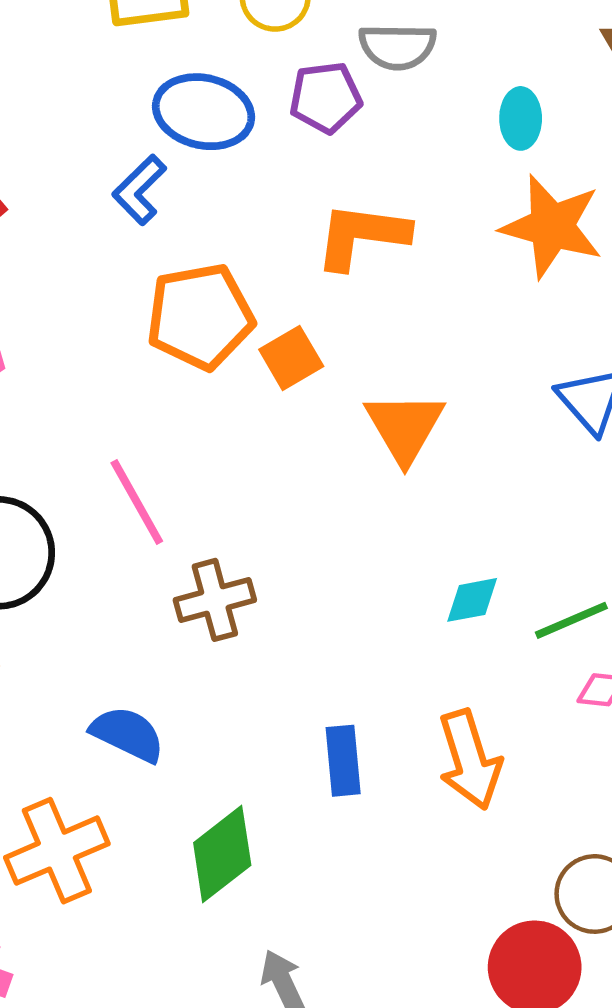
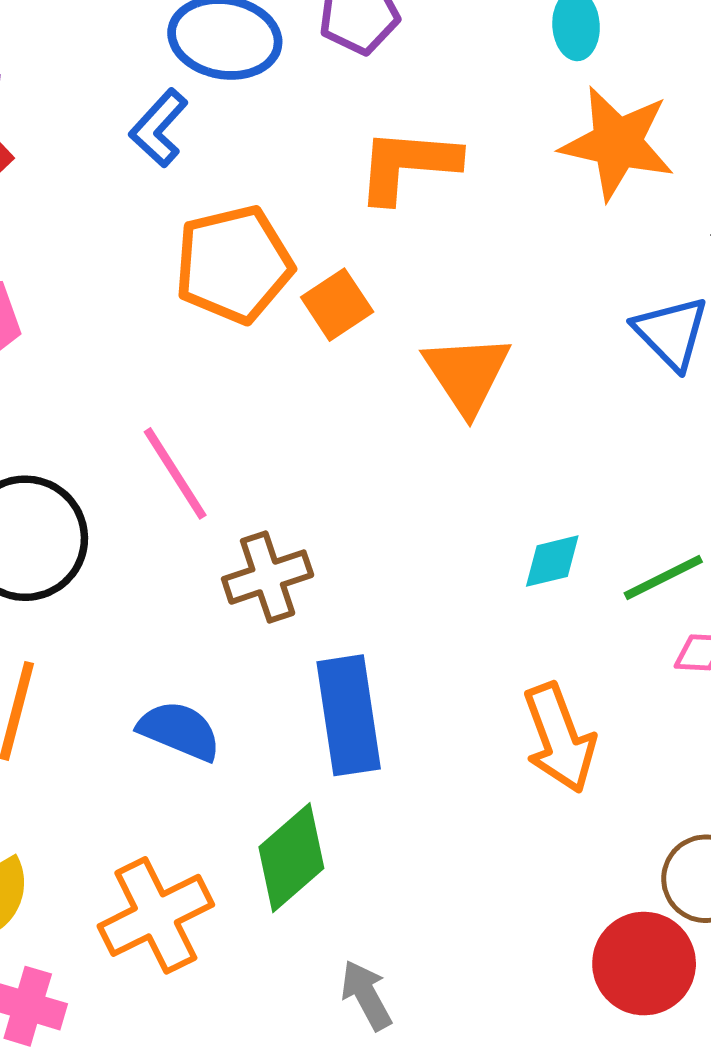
blue rectangle: (343, 761) -> (349, 715), moved, size x1.5
orange cross: (57, 851) -> (156, 915), moved

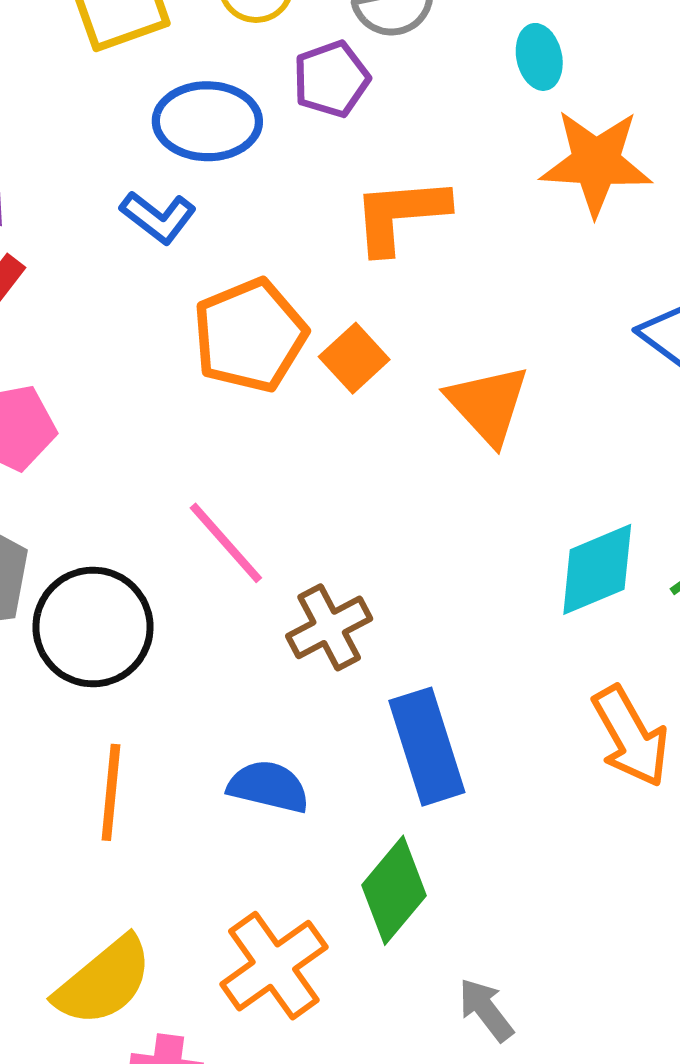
blue L-shape: (159, 128) -> (158, 217), turned -86
cyan diamond: (552, 561) -> (597, 569), size x1.6

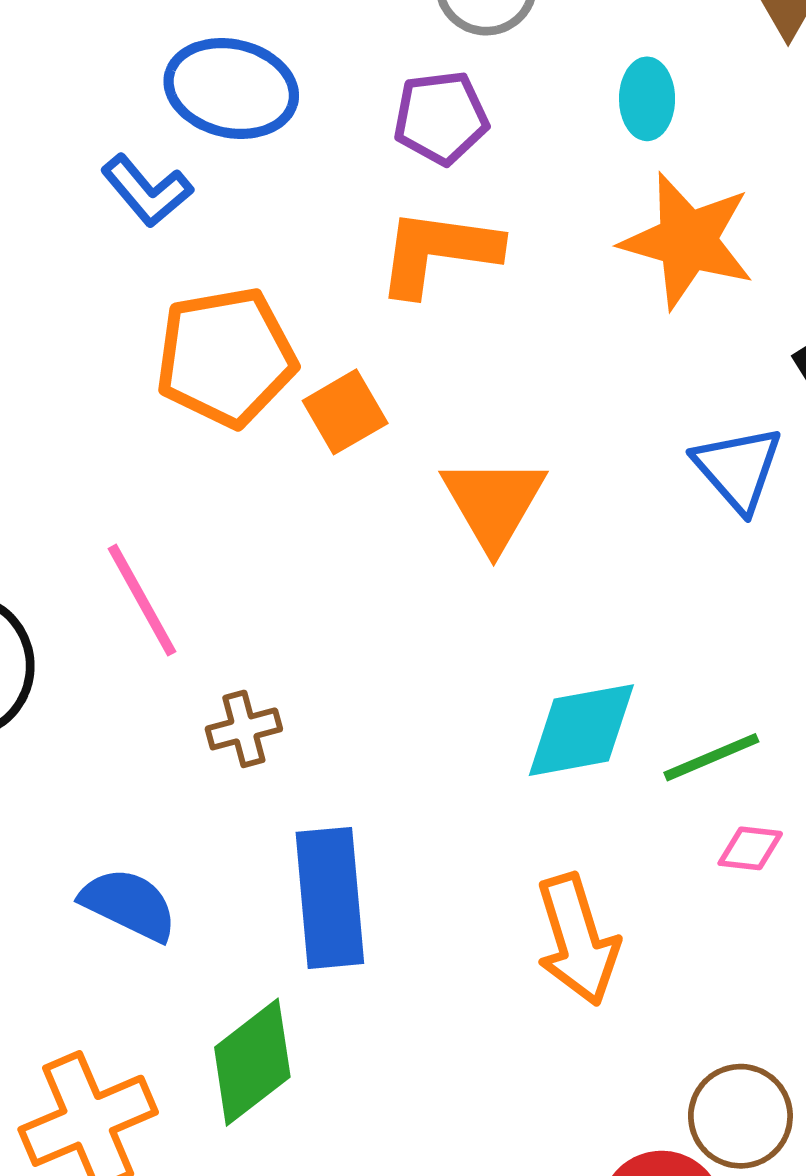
purple pentagon: (331, 79) -> (441, 118), moved
brown cross: (329, 627) -> (244, 729), size x0.7

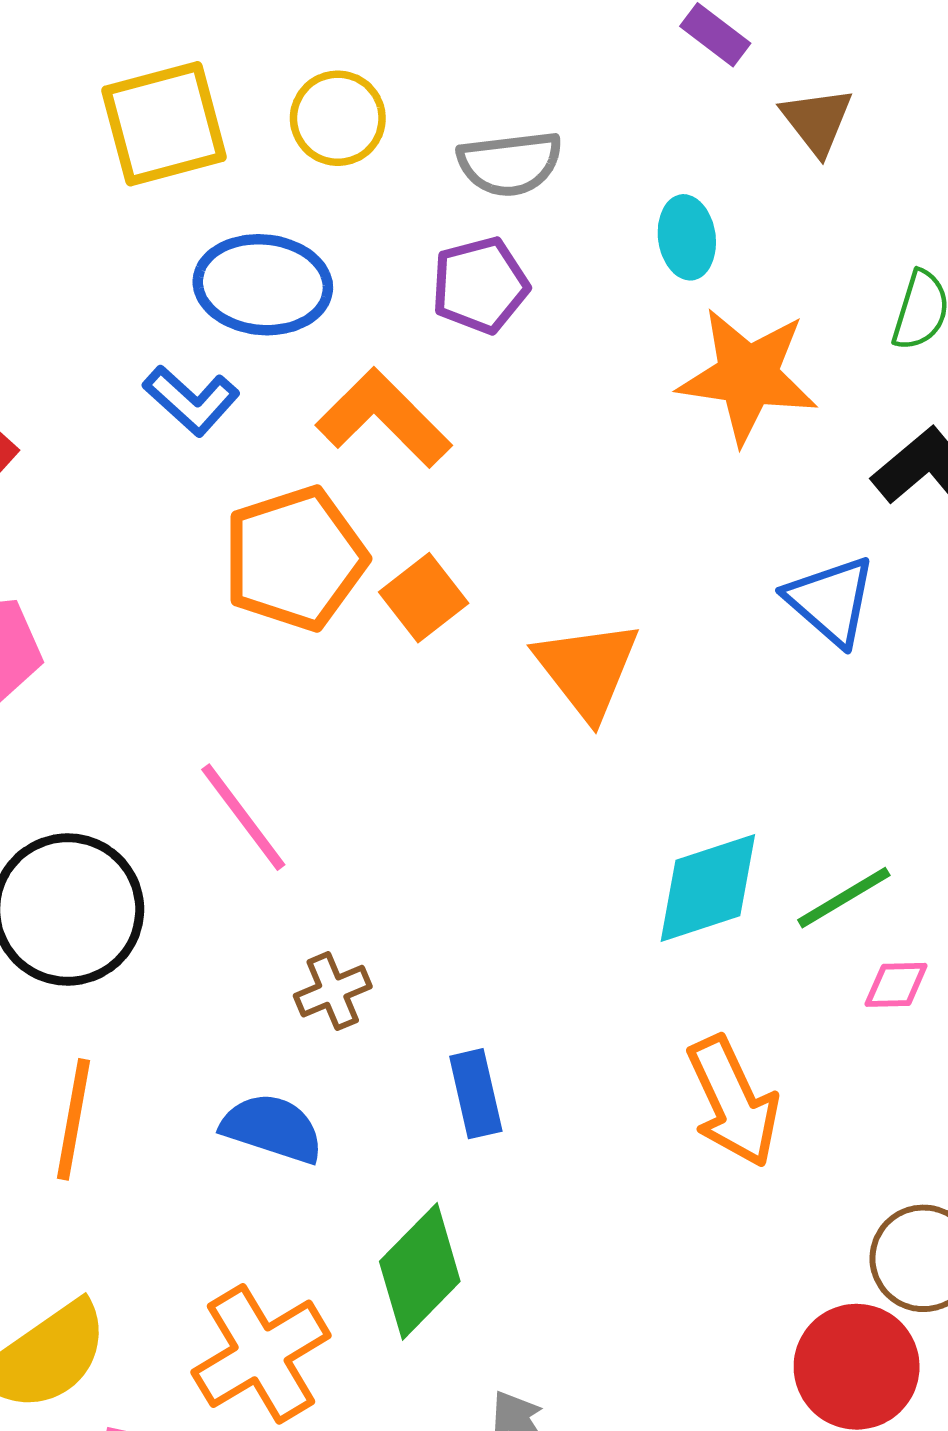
orange L-shape: (438, 252) -> (384, 418), moved, turned 45
brown cross: (244, 729) -> (333, 991), moved
blue rectangle: (330, 898) -> (476, 1094), size x0.6

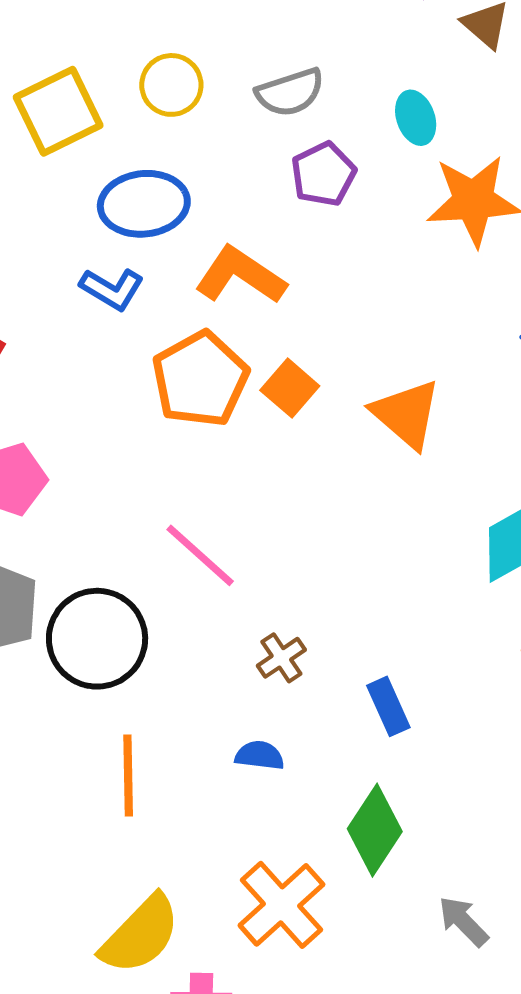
purple pentagon: (480, 285) -> (323, 174), moved
blue semicircle: (272, 1128) -> (260, 755), size x0.7

